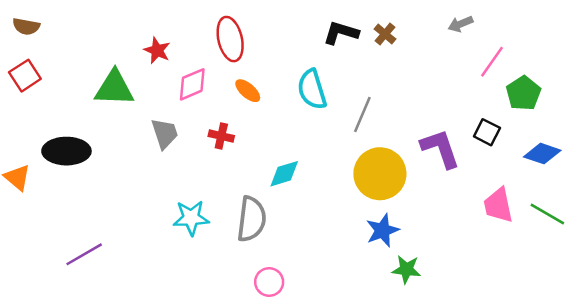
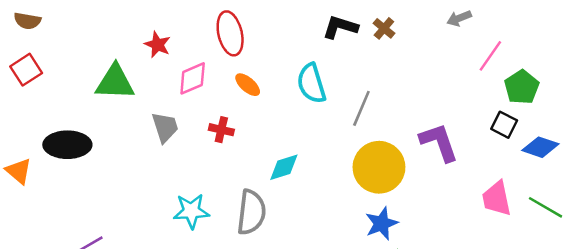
black square: (487, 132) -> (504, 125), moved

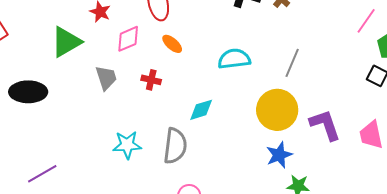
green triangle: (115, 82) -> (66, 42), turned -32
cyan semicircle: (311, 83) -> (234, 59), moved, turned 100
gray line: (361, 108) -> (292, 63), moved
purple L-shape: (439, 142) -> (325, 125), moved

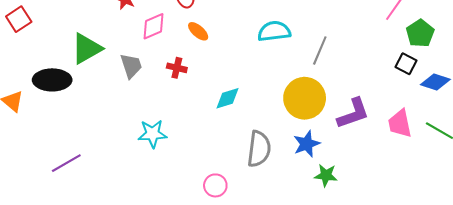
green triangle: (66, 42) -> (87, 49), moved
cyan semicircle: (234, 59) -> (274, 31), moved
purple L-shape: (325, 125) -> (353, 113), turned 90
gray semicircle: (175, 146) -> (259, 149), moved

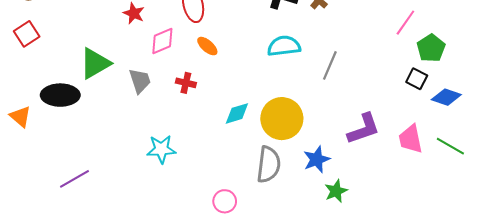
yellow circle: (305, 98) -> (282, 119), moved
green star: (326, 175) -> (336, 191), turned -30

